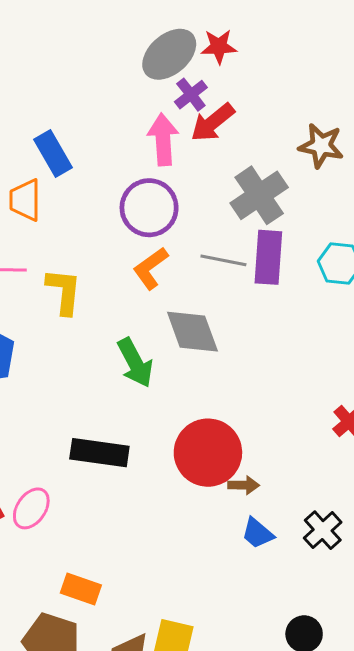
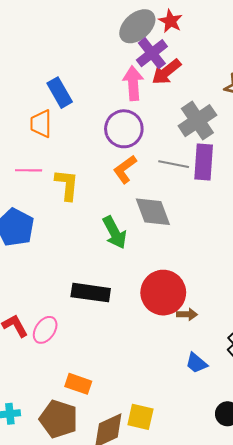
red star: (219, 46) -> (171, 21), turned 30
purple cross: (191, 95) -> (152, 53), size x1.4
blue trapezoid: (258, 533) -> (196, 363), moved

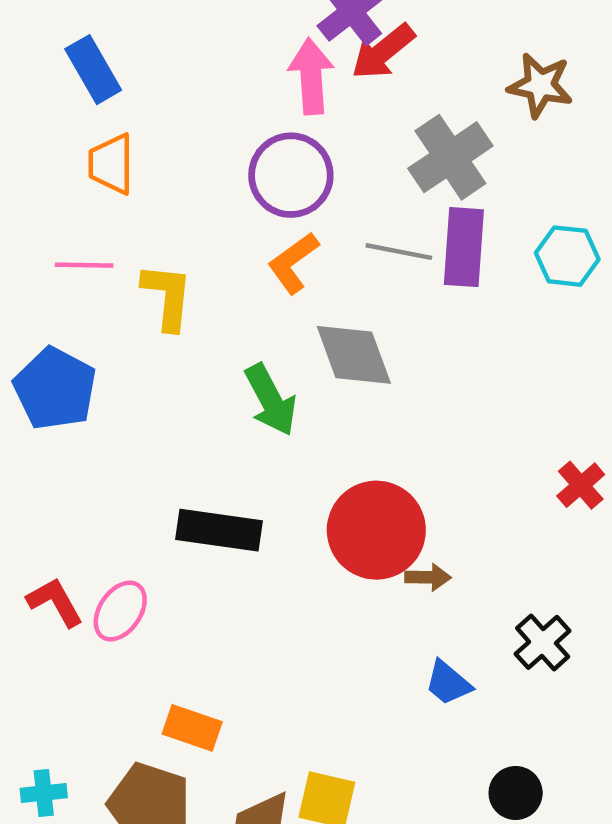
blue rectangle: (60, 93) -> (93, 70), moved

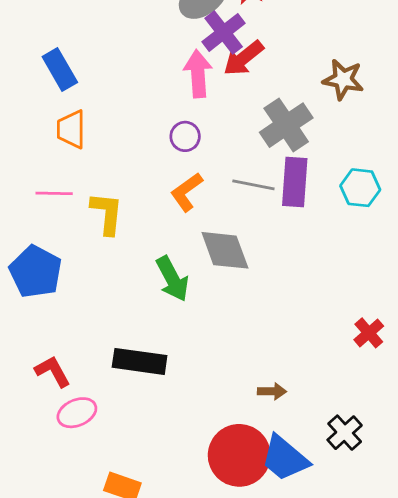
purple circle: (291, 175) -> (185, 136), size x0.6
red circle: (376, 530) -> (239, 455), moved
red L-shape: (55, 602) -> (53, 371), moved
pink ellipse: (120, 611) -> (77, 413), turned 33
blue trapezoid: (448, 683) -> (285, 458), size x1.6

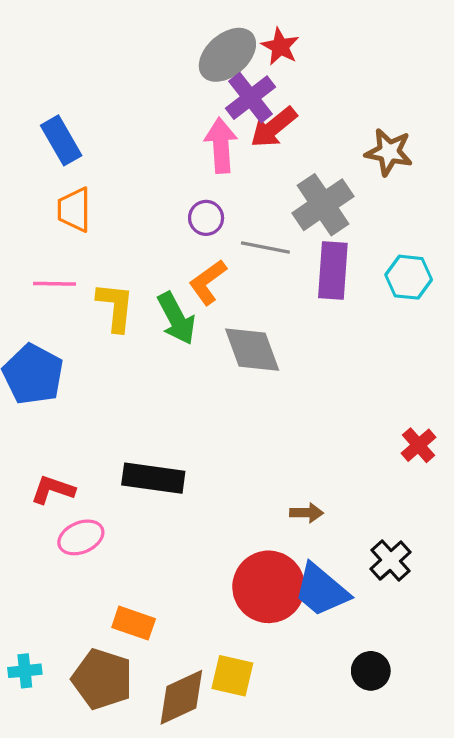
gray line: (253, 185) -> (265, 248), moved
green arrow: (172, 279) -> (176, 318), moved
red L-shape: (53, 371) -> (53, 490), turned -42

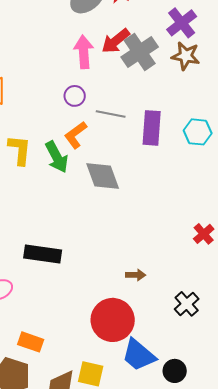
purple cross: (251, 98) -> (182, 23), moved
gray cross: (323, 205) -> (140, 52), moved
blue trapezoid: (321, 590) -> (139, 355), moved

